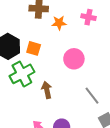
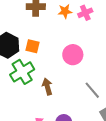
pink cross: (88, 17) -> (85, 13), turned -32
orange star: (59, 23) -> (65, 11), moved

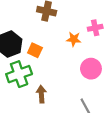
orange star: (65, 11) -> (74, 39), moved
pink circle: (73, 55) -> (91, 69), moved

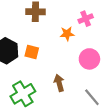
green cross: (19, 74) -> (23, 94), moved
brown arrow: (41, 94) -> (59, 83), moved

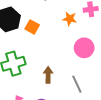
brown arrow: (59, 83) -> (48, 75), moved

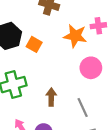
orange star: (70, 19) -> (75, 36), size x1.5

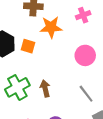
orange star: (75, 36) -> (51, 27), moved
brown arrow: (51, 97) -> (45, 88), moved

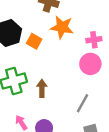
pink cross: (83, 15) -> (94, 40), moved
gray line: (86, 94) -> (82, 103), turned 54

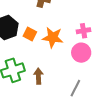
orange star: (62, 27) -> (53, 37), moved

